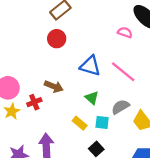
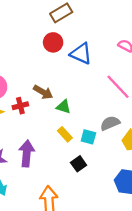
blue triangle: (90, 66) -> (81, 54), moved
green triangle: (92, 98) -> (64, 107), moved, turned -32

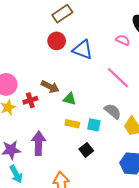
gray semicircle: (110, 123) -> (113, 111), turned 66
yellow rectangle: (65, 134) -> (72, 124), turned -32

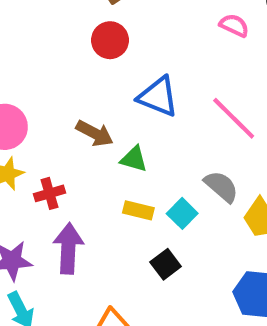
pink semicircle: (123, 40) -> (234, 25), moved
blue triangle: (83, 50) -> (158, 97), moved
red cross: (30, 100) -> (50, 193), moved
cyan square: (94, 125) -> (182, 213), turned 32

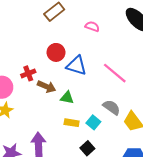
pink semicircle: (234, 25) -> (92, 26), moved
red circle: (110, 40) -> (56, 52), moved
red cross: (50, 193) -> (28, 73), moved

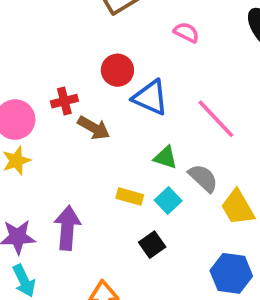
green triangle: (67, 98) -> (165, 157), moved

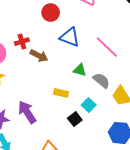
red circle: (117, 70) -> (51, 13), moved
cyan square: (168, 201) -> (89, 105), moved
purple arrow: (67, 228) -> (27, 112), turned -35

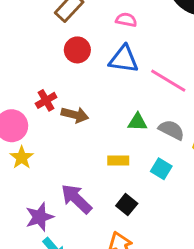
blue triangle: (70, 37) -> (124, 59), moved
black square: (75, 119) -> (127, 205), moved

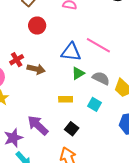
blue triangle: (124, 59) -> (71, 52), moved
green triangle: (137, 122) -> (78, 73), turned -32

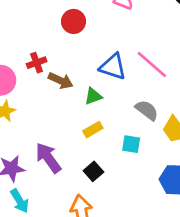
green triangle: (78, 73) -> (93, 96), moved
yellow rectangle: (66, 99) -> (93, 130), turned -40
cyan square: (95, 104) -> (131, 144), turned -32

